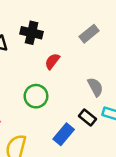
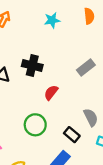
black rectangle: (87, 118) -> (72, 135), moved

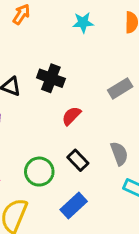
green circle: (35, 125) -> (39, 172), moved
black rectangle: (72, 135) -> (78, 160), moved

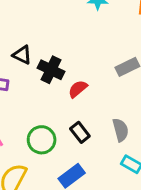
black cross: (51, 78) -> (51, 70), moved

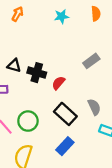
black rectangle: (80, 132) -> (65, 114), size x1.5
green circle: (42, 140) -> (28, 121), moved

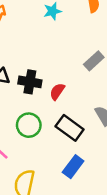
green circle: (28, 121) -> (29, 125), moved

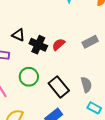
red semicircle: (57, 92) -> (59, 44), moved

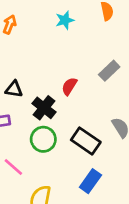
black cross: (38, 45) -> (44, 108), moved, turned 30

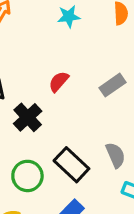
red semicircle: (69, 86) -> (59, 82), moved
green circle: (43, 139) -> (27, 176), moved

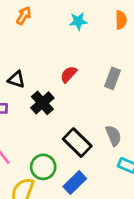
gray rectangle: (112, 85) -> (112, 78), turned -36
green circle: (27, 176) -> (43, 167), moved

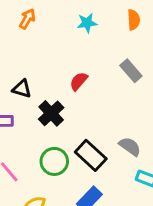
gray rectangle: (112, 78) -> (131, 71), moved, turned -60
gray semicircle: (113, 136) -> (130, 146), turned -30
green circle: (43, 167) -> (54, 161), moved

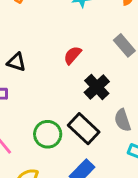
black cross: (51, 113) -> (97, 87), moved
gray semicircle: (130, 146) -> (123, 120), turned -145

